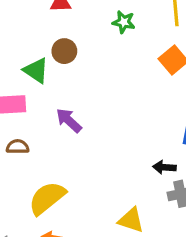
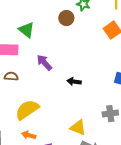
brown circle: (64, 51) -> (66, 18), moved
black arrow: (164, 167) -> (74, 82), moved

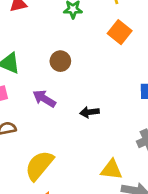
brown circle: (66, 18) -> (60, 61), moved

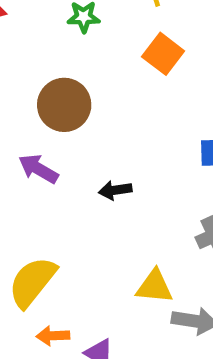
brown circle: (60, 61) -> (64, 105), size x1.5

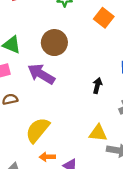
purple arrow: (38, 169) -> (41, 74), size x1.4
black arrow: (115, 190) -> (97, 86), moved, turned 112

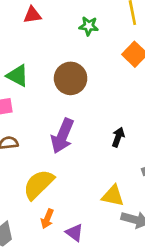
purple arrow: (41, 74) -> (62, 136), moved, turned -104
orange arrow: (47, 157) -> (47, 219), turned -72

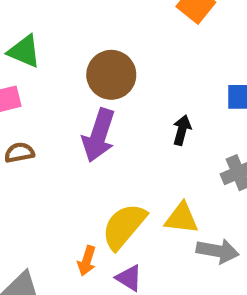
brown circle: (71, 78) -> (111, 75), moved
yellow semicircle: (39, 184) -> (124, 226), moved

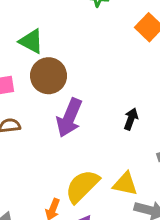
green triangle: (24, 51) -> (31, 41), moved
brown circle: (111, 75) -> (49, 76), moved

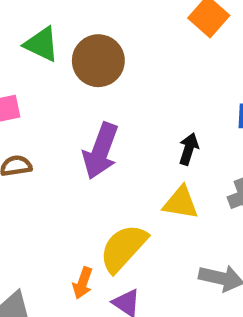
brown circle: (49, 76) -> (98, 61), moved
yellow triangle: (125, 184) -> (181, 203), moved

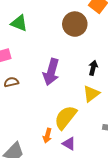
brown circle: (98, 61) -> (75, 24), moved
yellow triangle: (181, 203) -> (91, 94), turned -42

